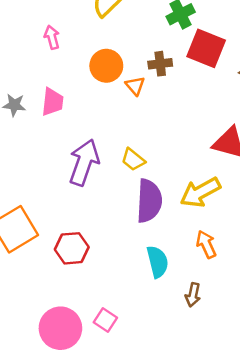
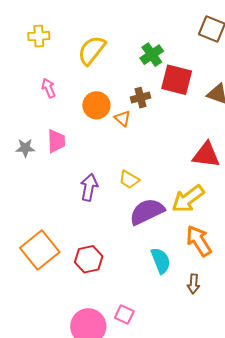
purple arrow: (84, 162) -> (89, 187), size x0.7
purple semicircle: (149, 201) -> (147, 212), turned -111
orange arrow: (206, 244) -> (199, 241), size x1.4

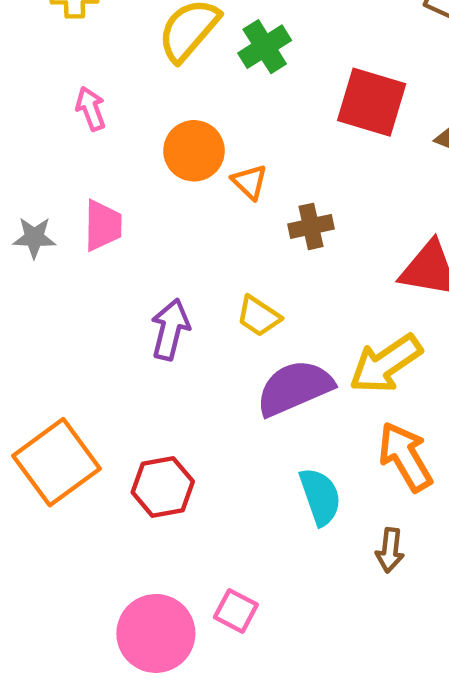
green cross: (152, 55) -> (265, 47), moved
brown cross: (140, 98) -> (311, 226), moved

